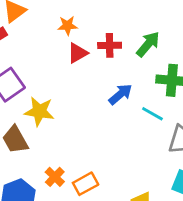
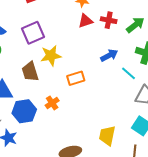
yellow star: (39, 111) -> (51, 56), turned -30
orange rectangle: (86, 184) -> (76, 78), moved

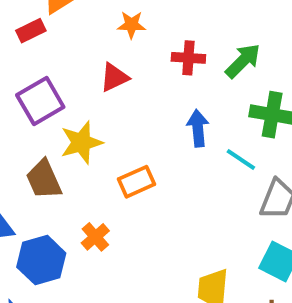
red triangle: (85, 21) -> (114, 77), moved
blue arrow: (109, 55) -> (198, 128), turned -60

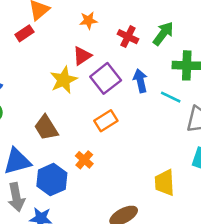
red cross: (188, 58) -> (128, 37), turned 30
purple square: (40, 101) -> (106, 78), moved
yellow star: (81, 142) -> (64, 80), moved

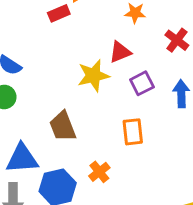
purple square: (106, 78) -> (142, 83), size x0.7
orange rectangle: (106, 121) -> (133, 132), turned -75

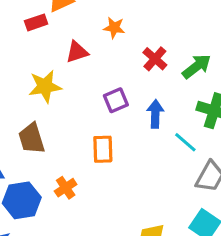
red triangle: (120, 52) -> (77, 52), moved
yellow star: (93, 76) -> (45, 86), moved

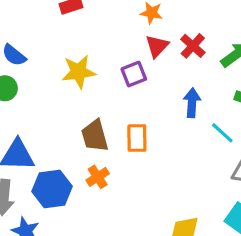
red triangle: (77, 52) -> (157, 46), moved, turned -30
purple square: (116, 100) -> (134, 74), moved
brown trapezoid: (32, 138) -> (95, 136), moved

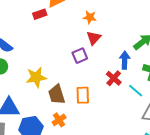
red cross: (193, 46) -> (114, 78), moved
yellow star: (79, 72) -> (36, 77), moved
blue arrow: (192, 103) -> (125, 60), moved

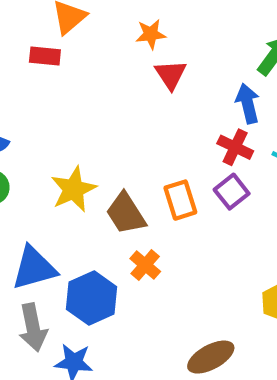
red rectangle: (40, 14) -> (45, 56), turned 40
purple square: (80, 56) -> (232, 192), moved

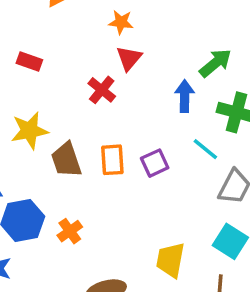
red rectangle: (45, 56) -> (29, 61), moved
red cross: (235, 147) -> (102, 90), moved
orange cross: (145, 265) -> (70, 231), moved

